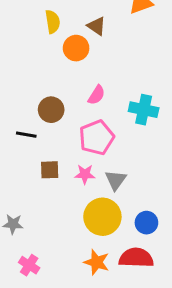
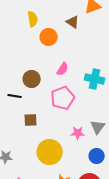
brown triangle: (97, 26) -> (73, 22), moved
pink star: (85, 174) -> (78, 133), moved
gray triangle: (116, 180) -> (98, 127), moved
yellow circle: (102, 217) -> (50, 152), moved

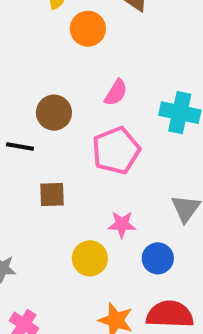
pink star: (78, 133) -> (122, 224), moved
yellow circle: (50, 152) -> (90, 258), size x0.7
blue circle: (97, 156) -> (158, 258), moved

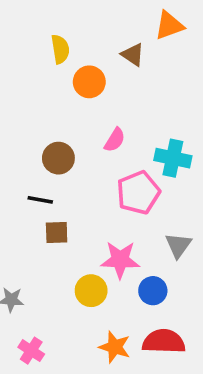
black line: (20, 147) -> (40, 200), moved
pink pentagon: (116, 151) -> (138, 193), moved
pink star: (122, 224) -> (120, 260), size x1.5

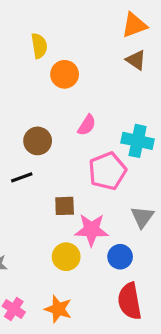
brown triangle: (133, 55) -> (136, 60), moved
black line: (40, 200) -> (22, 177), turned -30
brown square: (57, 233) -> (65, 206), moved
red semicircle: (164, 342) -> (130, 301), turned -102
orange star: (115, 347) -> (58, 309), moved

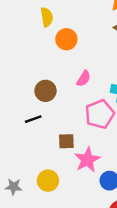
pink star: (92, 230) -> (87, 160), turned -30
yellow circle: (66, 257) -> (48, 181), moved

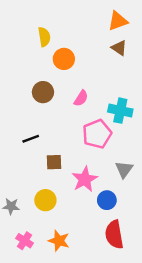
brown circle: (45, 91) -> (43, 92), moved
brown square: (66, 141) -> (54, 162), moved

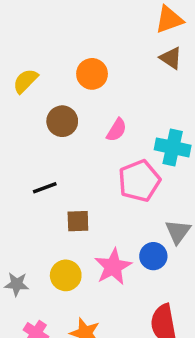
yellow semicircle: (44, 37) -> (25, 81), moved, turned -126
pink star: (85, 179) -> (113, 267), moved
blue circle: (107, 200) -> (153, 256), moved

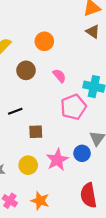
pink semicircle: (117, 130) -> (59, 76), turned -72

